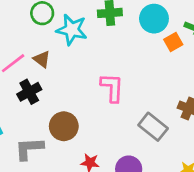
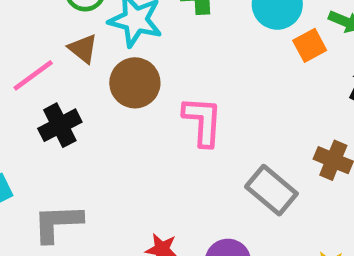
brown triangle: (42, 59) -> (83, 49), moved
brown circle: (64, 126) -> (135, 83), moved

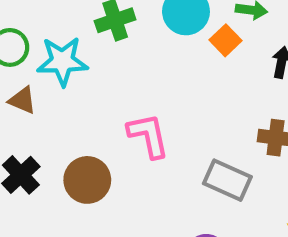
brown circle: (135, 83) -> (87, 180), moved

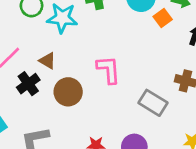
brown triangle: (22, 100) -> (47, 61), moved

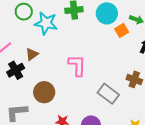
brown triangle: (47, 61) -> (32, 54), turned 48
brown circle: (68, 92) -> (44, 92), moved

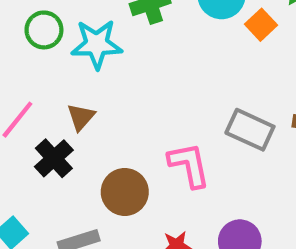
pink L-shape: (77, 65) -> (189, 165), moved
gray rectangle: (108, 94) -> (250, 130), moved

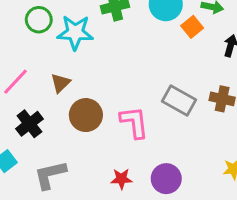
black cross: (54, 158) -> (29, 124), moved
brown circle: (125, 192) -> (86, 115), moved

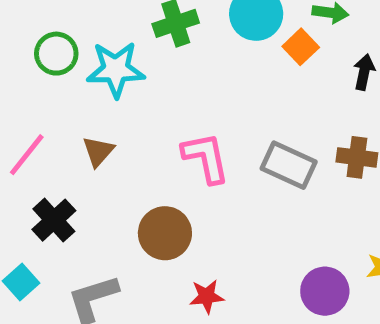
brown circle: (86, 115) -> (165, 233), moved
pink L-shape: (134, 122) -> (206, 158), moved
purple circle: (166, 179) -> (325, 291), moved

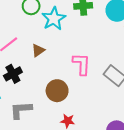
cyan star: (116, 69) -> (54, 19), turned 30

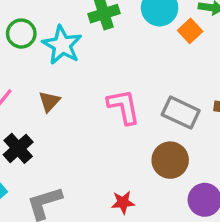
brown circle: (57, 91) -> (170, 160), moved

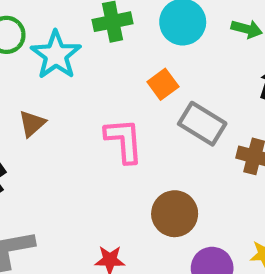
orange square: (190, 31) -> (163, 84), moved
gray rectangle: (181, 113) -> (202, 124), moved

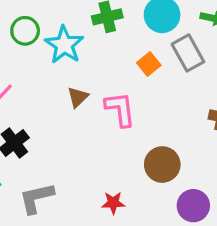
brown triangle: (32, 124) -> (78, 97), moved
gray rectangle: (202, 124) -> (188, 53), moved, turned 32

